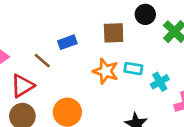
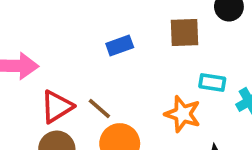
brown line: (42, 61) -> (99, 108), moved
orange star: (106, 71) -> (183, 114), moved

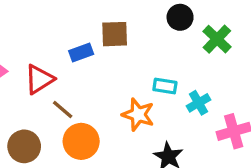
brown square: (185, 33) -> (115, 34), moved
red triangle: (57, 107) -> (39, 79), moved

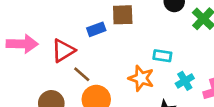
cyan cross: (198, 103) -> (185, 81), moved

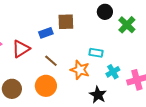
brown line: (82, 74) -> (51, 61), moved

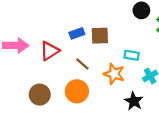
brown square: (66, 22) -> (100, 36), moved

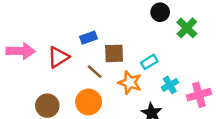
brown square: (100, 36) -> (114, 53), moved
cyan rectangle: (132, 55) -> (149, 62), turned -40

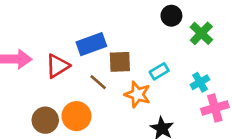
blue rectangle: (89, 38) -> (91, 44), size x1.5
cyan cross: (170, 85) -> (200, 82), moved
orange circle: (89, 102) -> (76, 116), moved

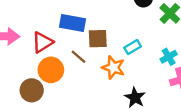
blue rectangle: (91, 44) -> (73, 23), turned 30
orange circle: (76, 116) -> (51, 70), moved

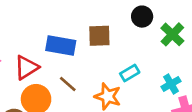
brown square: (98, 39) -> (99, 36), moved

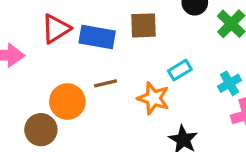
red triangle: (26, 67) -> (56, 29), moved
brown line: (68, 84) -> (105, 83), turned -54

